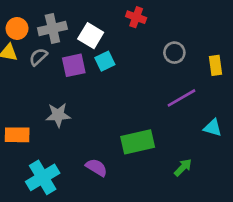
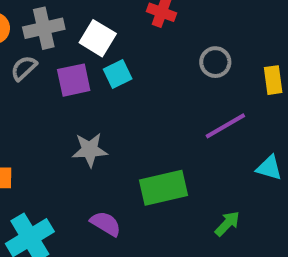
gray star: (58, 115) -> (90, 150), moved

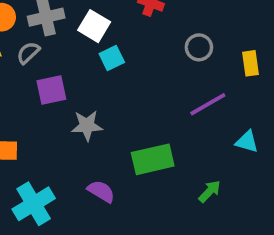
purple square: (74, 80) -> (51, 90), moved

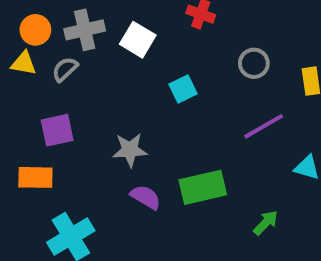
cyan square: (112, 58) -> (183, 89), moved
purple square: (51, 90) -> (57, 130), moved
purple semicircle: (101, 191) -> (146, 197), moved

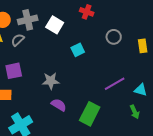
purple line: (264, 126) -> (115, 84), moved
green rectangle: (203, 187) -> (90, 114), moved, turned -50
green arrow: (266, 223) -> (135, 112), moved, turned 112

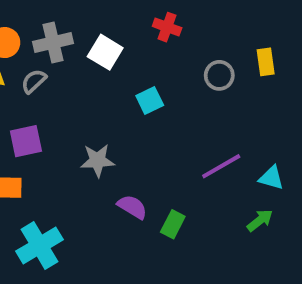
yellow rectangle: (143, 46) -> (266, 62), moved
purple semicircle: (59, 105) -> (132, 207), moved
green arrow: (135, 112) -> (260, 220), turned -104
green rectangle: (90, 114) -> (173, 224), size x0.6

